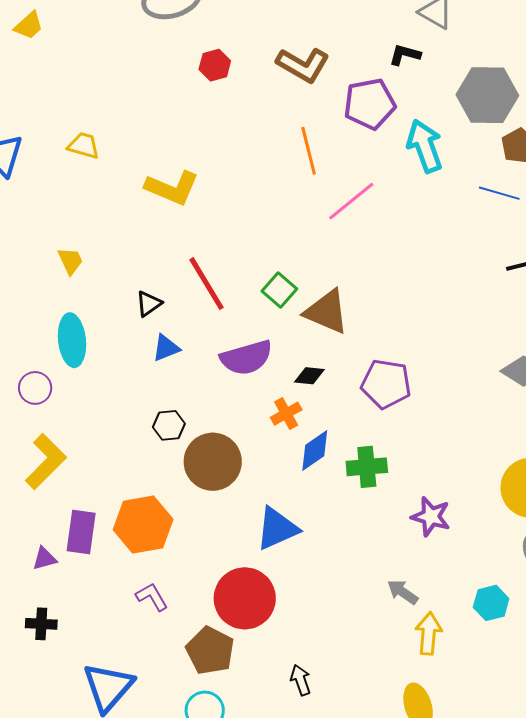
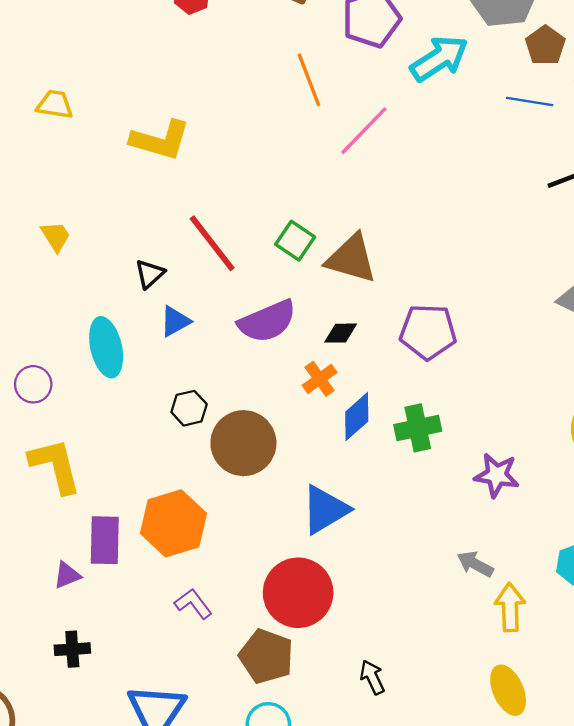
cyan arrow: (425, 146) -> (439, 58), turned 84
cyan ellipse: (72, 340) -> (106, 347), moved
yellow L-shape: (46, 462) -> (55, 466), turned -52

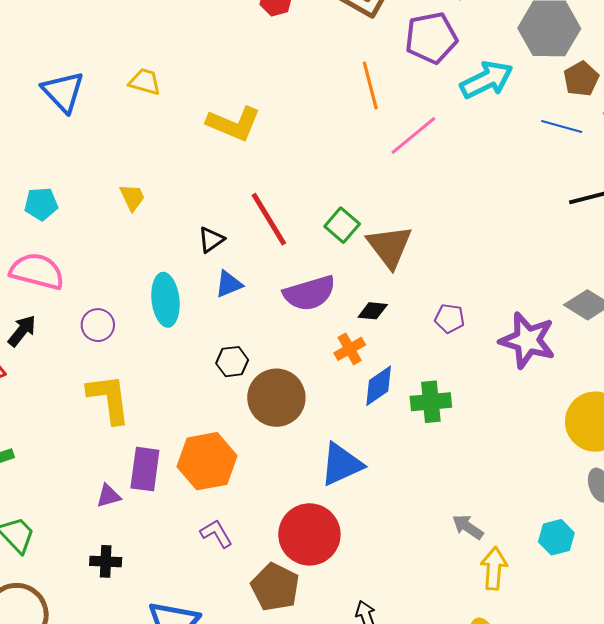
brown triangle: (351, 259) -> (389, 246), turned 30
purple pentagon: (428, 332) -> (450, 318), size x0.6
purple star: (497, 475) -> (527, 340), moved, size x1.4

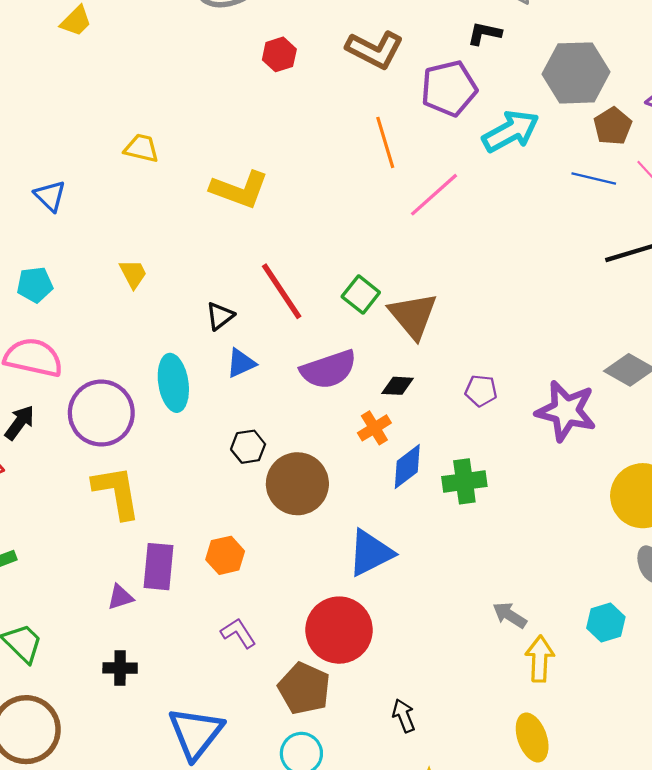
blue triangle: (63, 92) -> (50, 196), moved, size x0.7
purple circle: (98, 325) -> (101, 413), size x1.8
orange hexagon: (207, 461) -> (225, 555), size x0.6

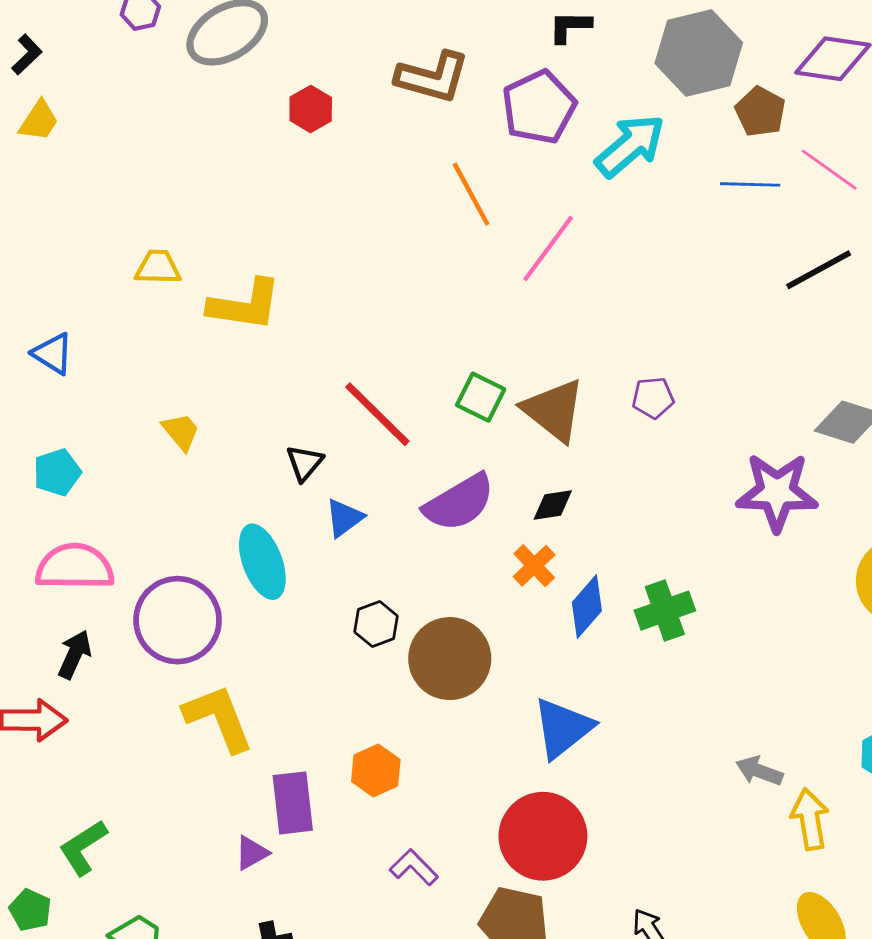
yellow L-shape: (239, 190) -> (245, 305), moved
purple pentagon: (481, 391) -> (653, 398), moved

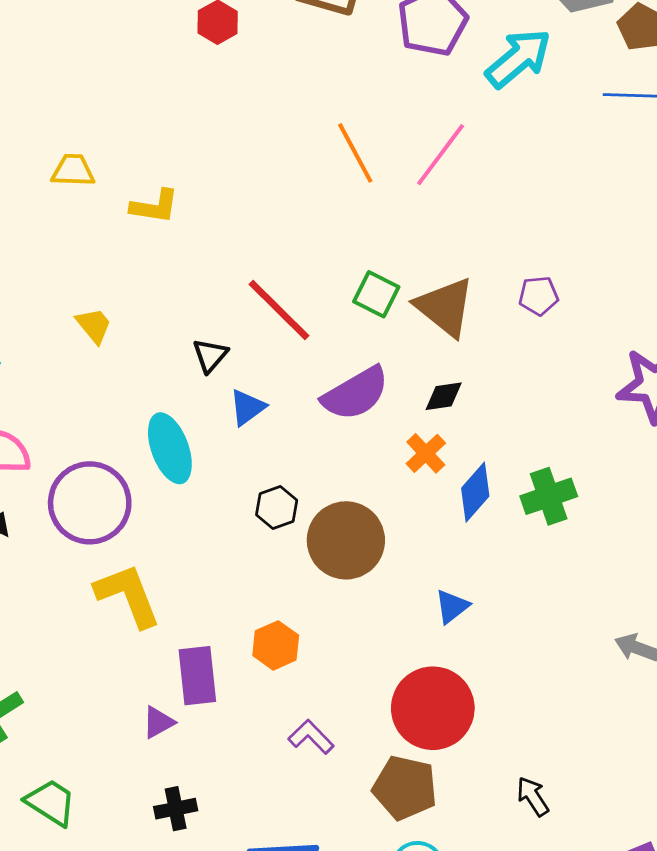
orange line: (471, 194) -> (355, 153), moved
yellow L-shape: (245, 305) -> (155, 206), size x0.7
blue triangle: (563, 728) -> (452, 606), size x0.6

